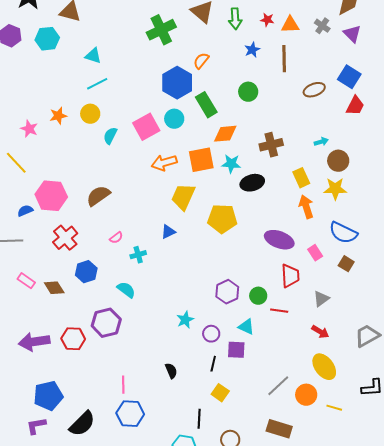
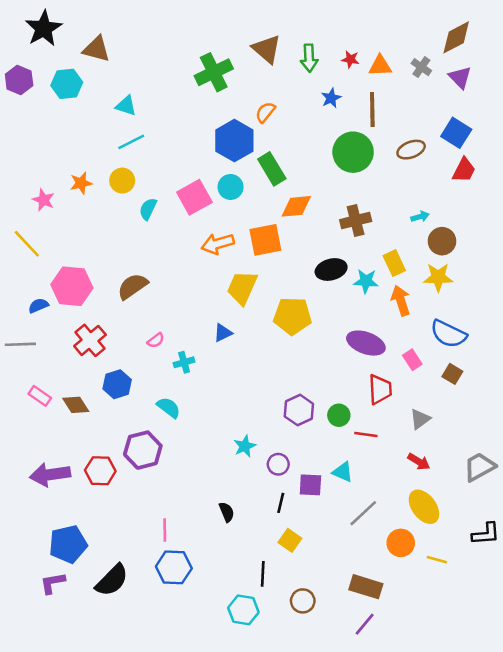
green circle: (248, 92) -> (353, 152), moved, size x1.6
cyan star: (231, 164) -> (366, 281), moved
cyan triangle: (246, 327) -> (343, 472), moved
gray line: (278, 386) -> (363, 513), moved

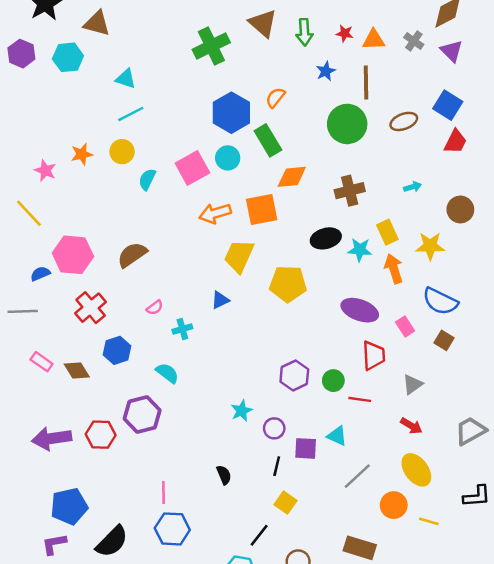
orange semicircle: (265, 112) -> (275, 98), moved
brown circle: (442, 241) -> (460, 210), moved
black line: (263, 574) -> (259, 535), turned 35

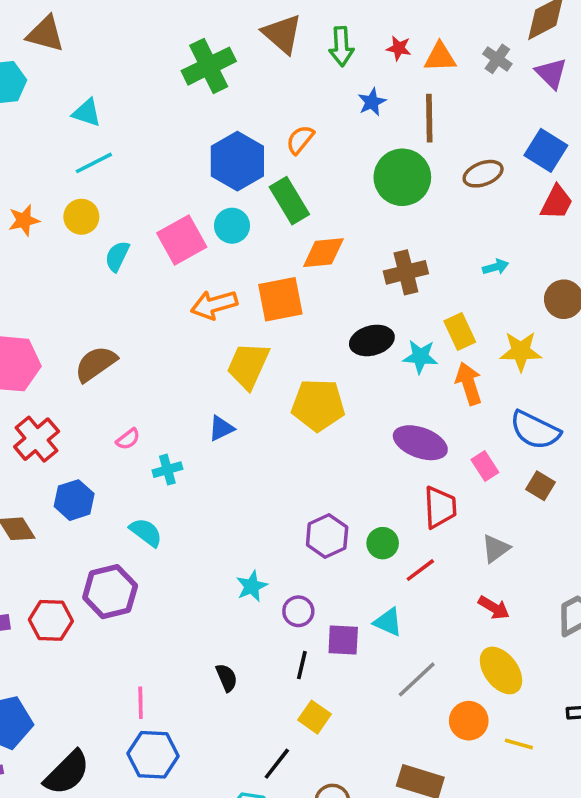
red line: (360, 399) -> (420, 570), turned -45

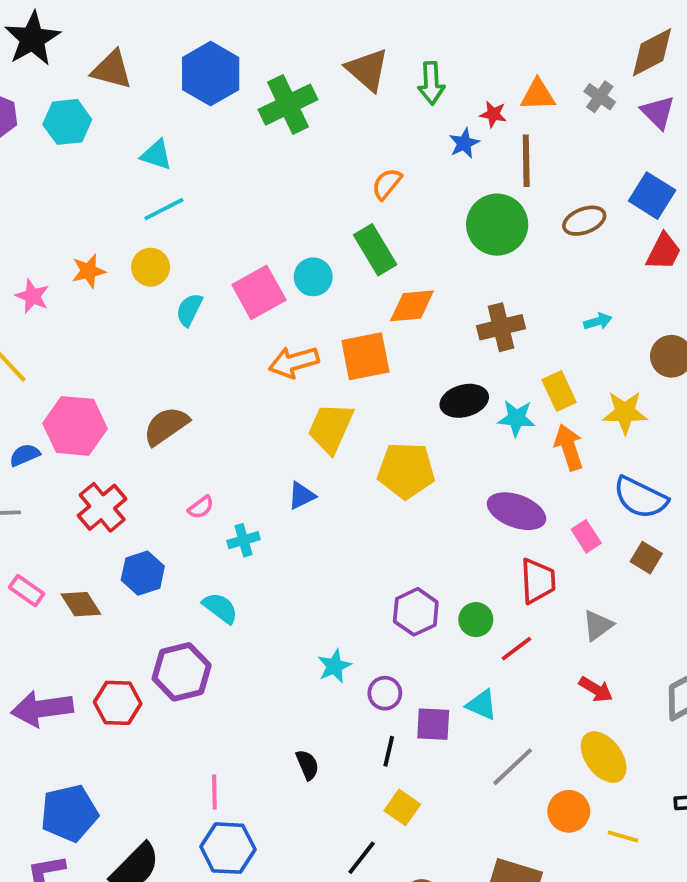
red star: (399, 48) -> (493, 114), moved
blue hexagon: (237, 161) -> (211, 74), moved

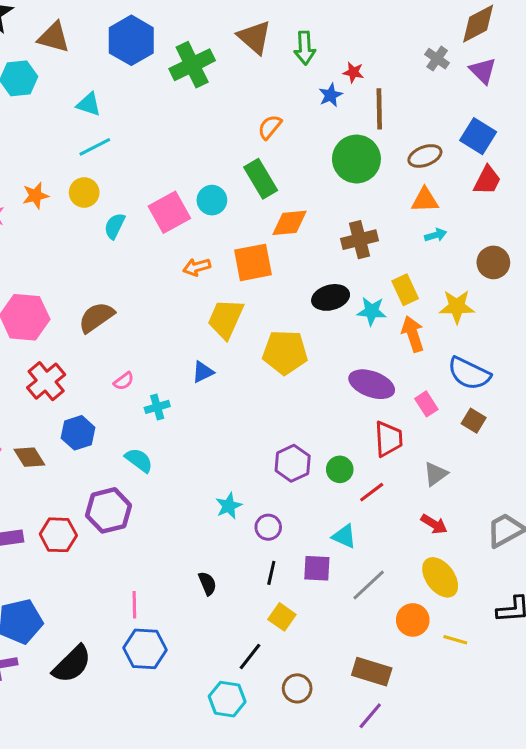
orange triangle: (538, 95) -> (425, 200), moved
orange arrow: (294, 362) -> (197, 267), size x0.7
purple square: (433, 724) -> (317, 568), moved

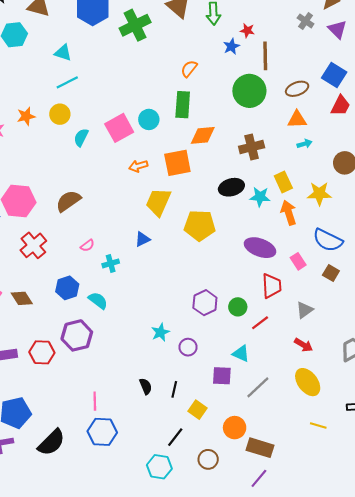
green rectangle: (261, 179) -> (183, 105), turned 35
blue hexagon: (78, 433) -> (67, 288), moved
black line: (271, 573) -> (174, 389), moved
orange circle: (413, 620) -> (235, 428), moved

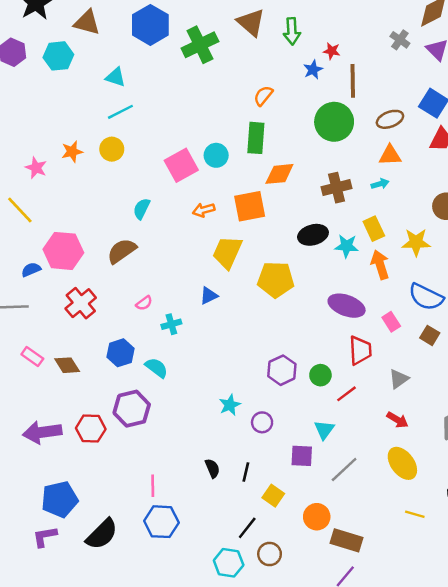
cyan semicircle: (81, 137) -> (142, 209), moved
cyan arrow: (304, 144) -> (380, 184), moved
cyan triangle: (241, 353) -> (324, 430), turned 42
brown circle: (208, 459) -> (270, 554), moved

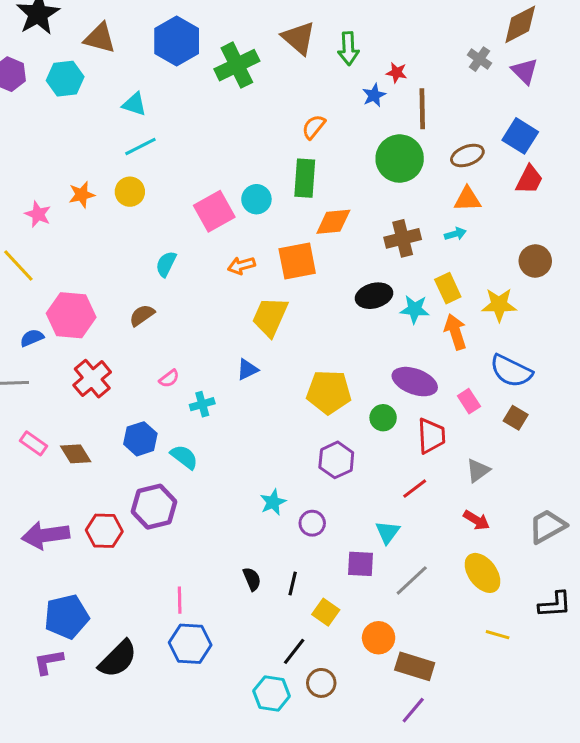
brown semicircle: (122, 251) -> (142, 315), size x0.7
yellow pentagon: (276, 280) -> (329, 392), moved
green circle: (320, 375) -> (383, 418), moved

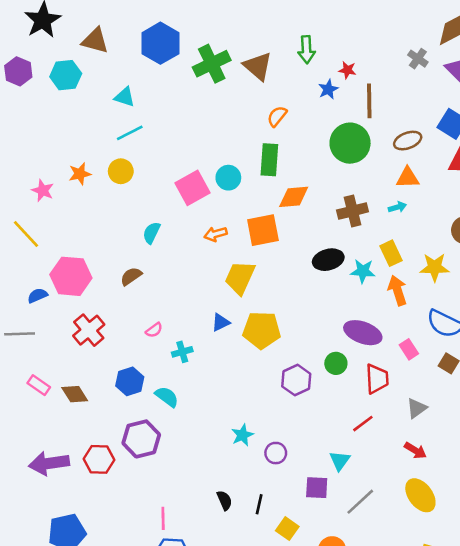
brown triangle: (299, 38) -> (258, 66), moved
yellow pentagon: (329, 392) -> (262, 330), moved
purple hexagon: (336, 460) -> (296, 380), moved

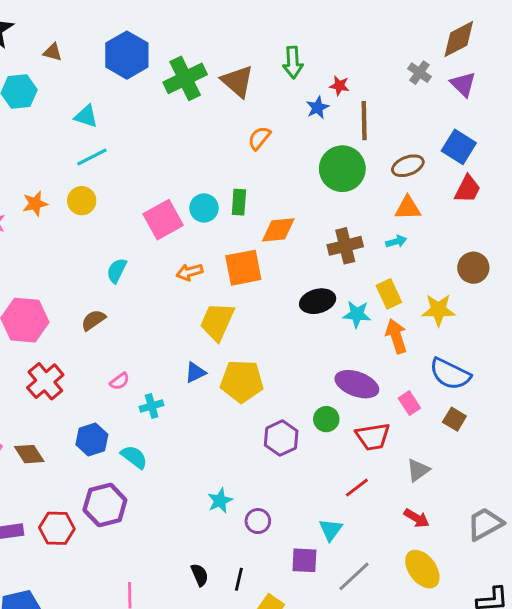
brown triangle: (95, 41) -> (53, 52), size x0.6
green rectangle: (269, 160) -> (239, 202), moved, size x0.7
red trapezoid: (377, 379) -> (373, 437), turned 84

